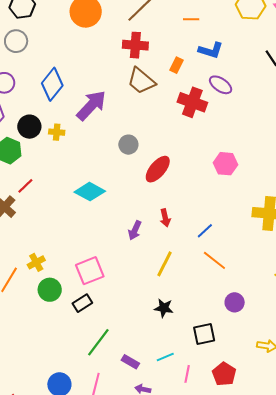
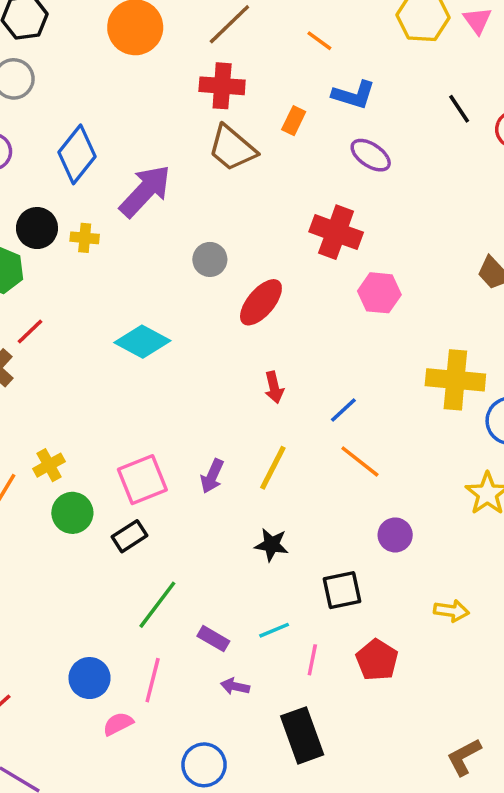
orange line: (191, 19) -> (319, 41), turned 35
red cross: (192, 102) -> (336, 232), moved
purple arrow: (135, 230) -> (212, 476), moved

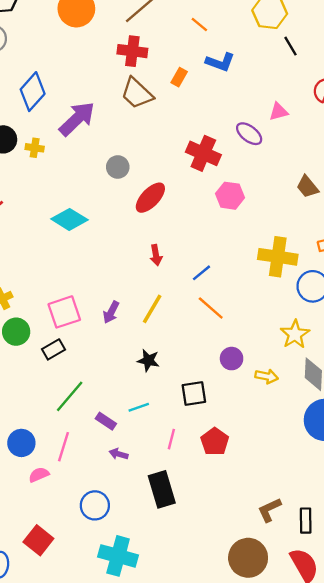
pink triangle: (477, 20) -> (279, 112), moved, turned 48
black line: (459, 109) -> (291, 46), moved
purple ellipse: (371, 155) -> (249, 134), moved
yellow arrow: (451, 611) -> (267, 376), moved
cyan line: (274, 630) -> (139, 407), moved

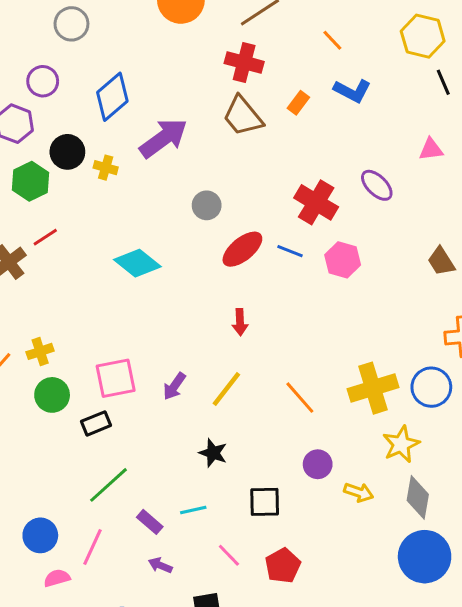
pink triangle: (279, 112) -> (431, 149), moved
yellow cross: (278, 257) -> (373, 388), moved, turned -33
blue line: (202, 273) -> (290, 251), moved, turned 54
pink line: (171, 439) -> (229, 555), turned -66

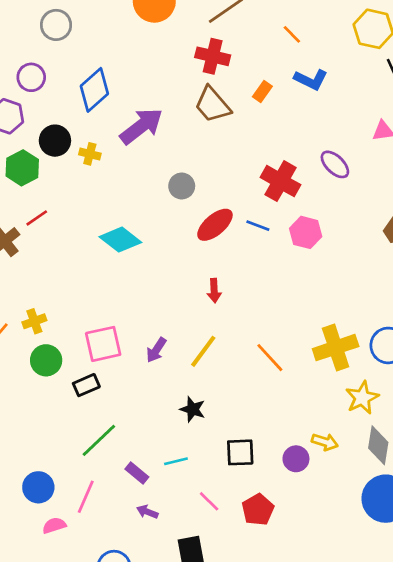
purple circle: (318, 464) -> (296, 459), moved

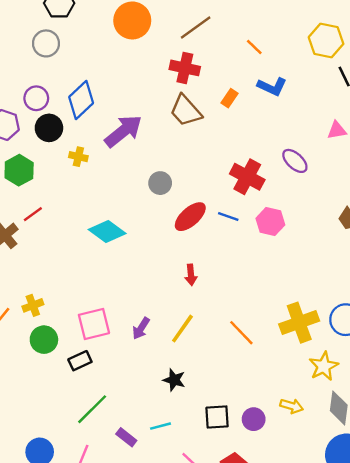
purple circle: (31, 77) -> (36, 98), moved
black circle: (55, 141) -> (49, 128), moved
purple circle: (296, 459) -> (254, 419), moved

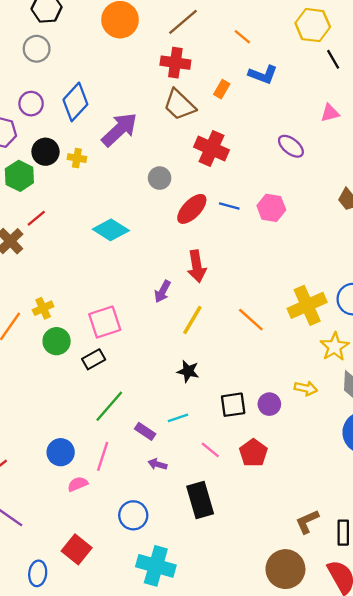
black circle: (49, 128) -> (45, 152), moved
red cross: (247, 177) -> (211, 148), moved
red arrow: (191, 275) -> (197, 266), size x1.5
purple arrow: (141, 328) -> (162, 291), moved

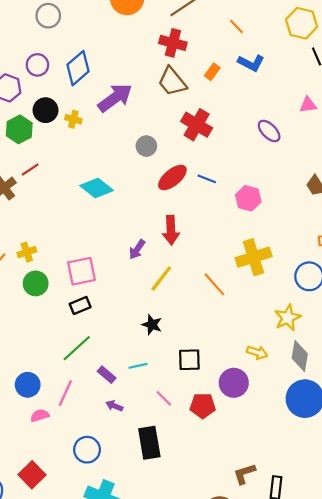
pink hexagon: (271, 208) -> (248, 198), moved
yellow cross: (307, 305) -> (254, 257), moved
black rectangle: (94, 359) -> (80, 305), moved
purple circle: (269, 404) -> (234, 383), moved, size x1.4
red pentagon: (253, 453) -> (203, 406), turned 30

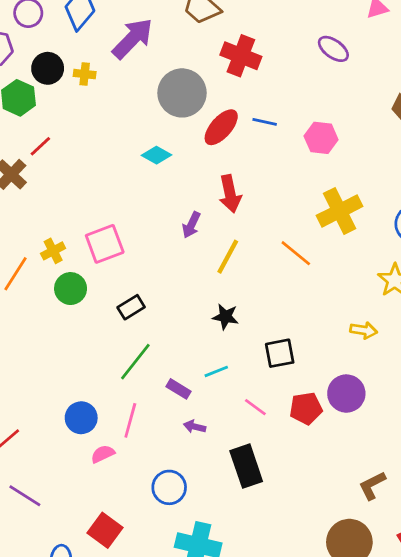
gray circle: (146, 146) -> (182, 93), size x1.8
cyan diamond: (97, 188) -> (157, 155), moved, size x0.7
pink square: (81, 271) -> (105, 244), moved
purple circle: (234, 383) -> (346, 394), moved

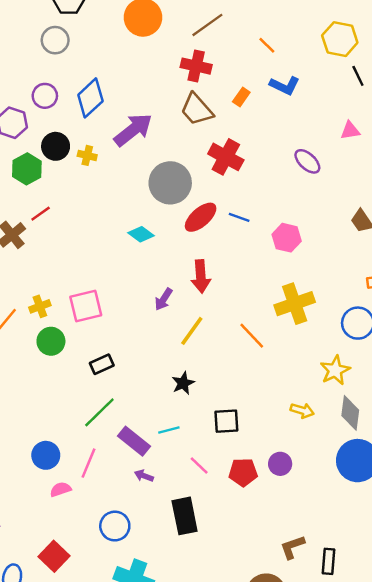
black star: (225, 317) -> (183, 383), turned 30
purple rectangle: (178, 389) -> (134, 441), size x1.5
purple circle: (346, 394) -> (280, 464), size x0.7

